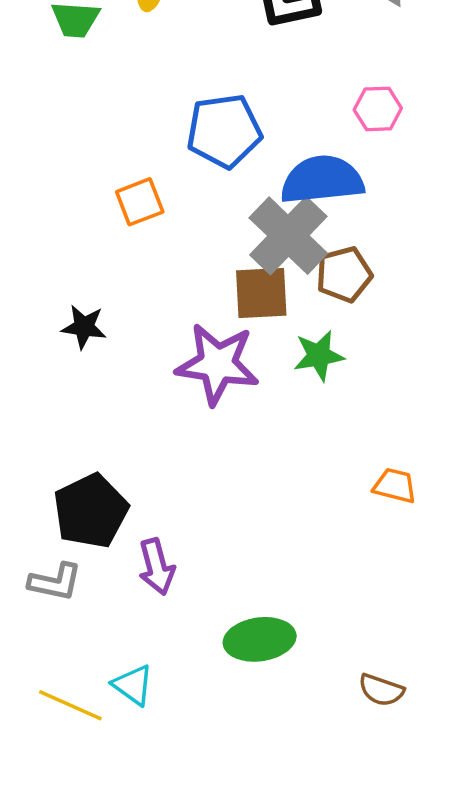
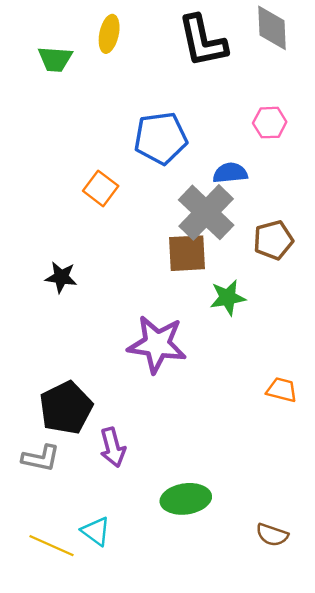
blue semicircle: (322, 180) -> (230, 173), size x0.6
orange square: (140, 202) -> (101, 188), turned -32
brown pentagon: (344, 274) -> (273, 240), moved
purple star: (217, 364) -> (157, 344), moved

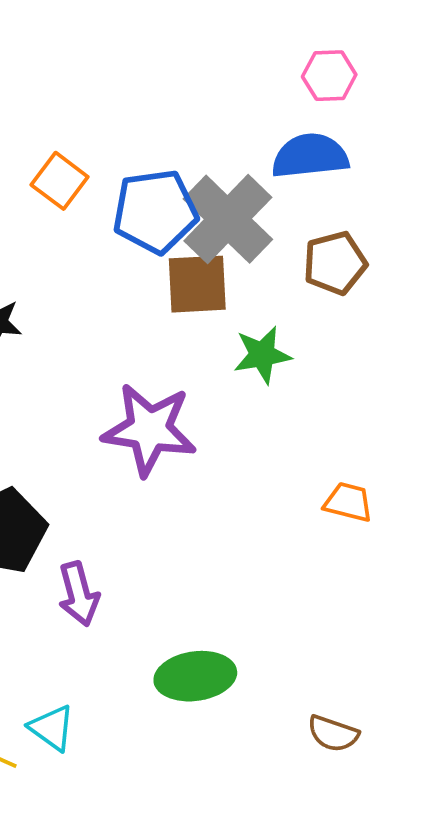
blue pentagon: (161, 138) -> (155, 211), moved
blue semicircle: (230, 173) -> (310, 156), moved, size x1.4

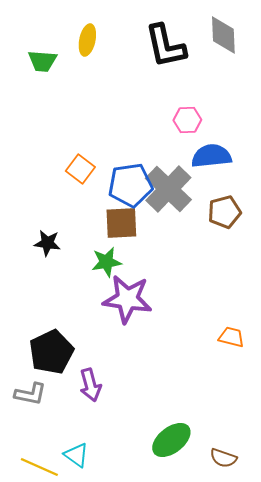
pink hexagon: (329, 76) -> (187, 120), moved
brown square: (197, 284) -> (121, 223), moved
green star: (262, 355) -> (106, 262), moved
green ellipse: (195, 676) -> (171, 440), moved, turned -30

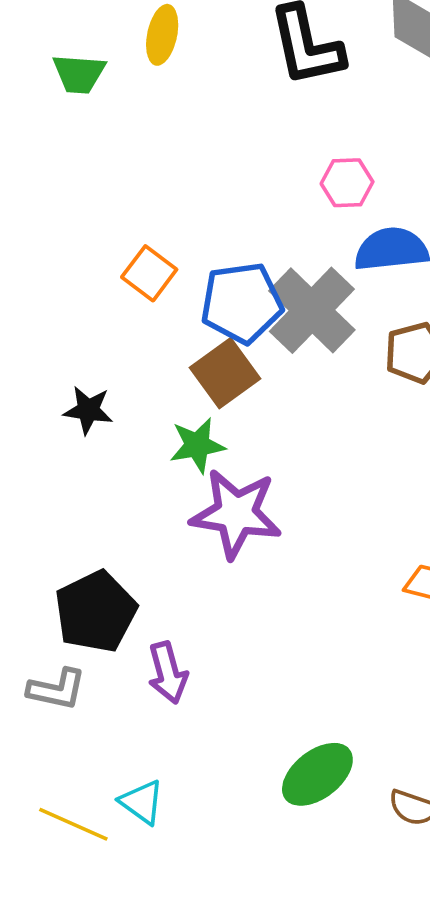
brown square: (121, 223) -> (225, 373), turned -33

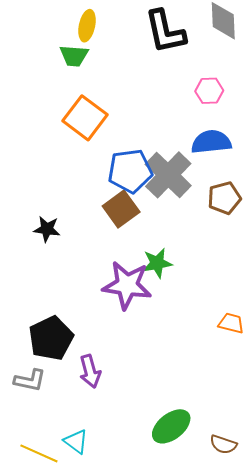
green trapezoid: (79, 74) -> (74, 56), moved
pink hexagon: (347, 183) -> (209, 91), moved
orange square: (149, 273) -> (85, 118), moved, size x1.5
green star: (197, 445) -> (157, 263), moved

